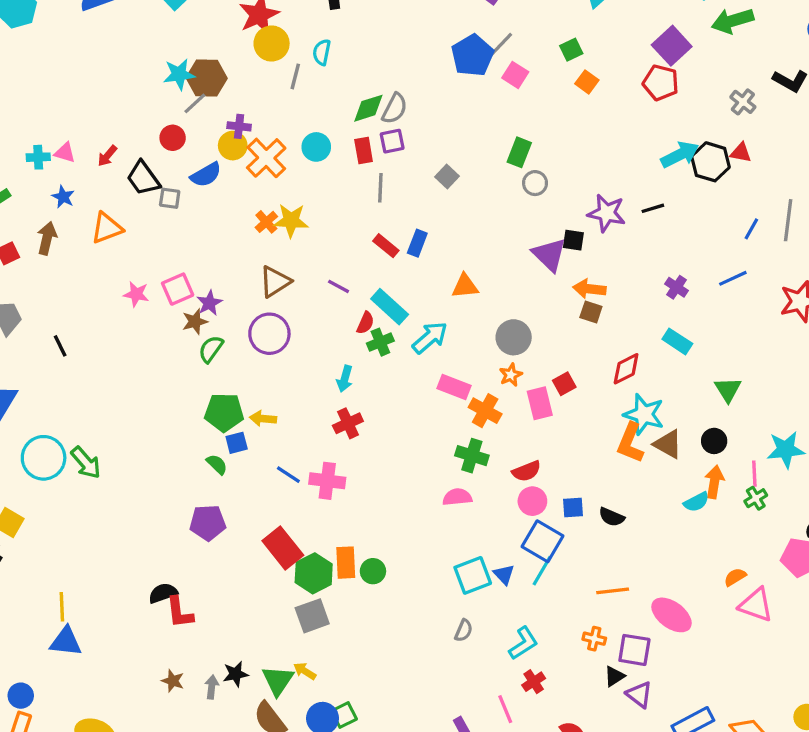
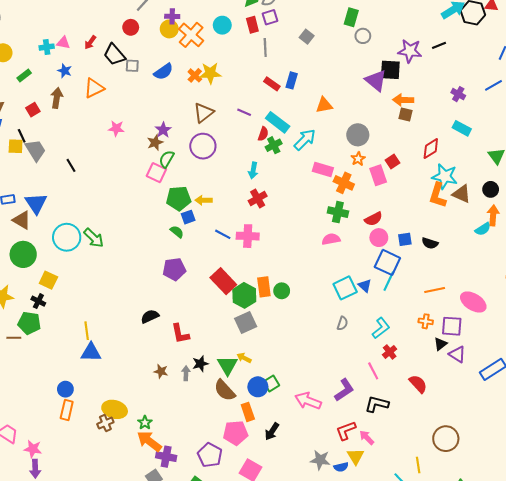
blue semicircle: (206, 175) -> (163, 72), moved
black square: (573, 240) -> (390, 70), size x1.5
pink square: (178, 289) -> (156, 173), moved, turned -36
red L-shape: (180, 612) -> (180, 334), moved

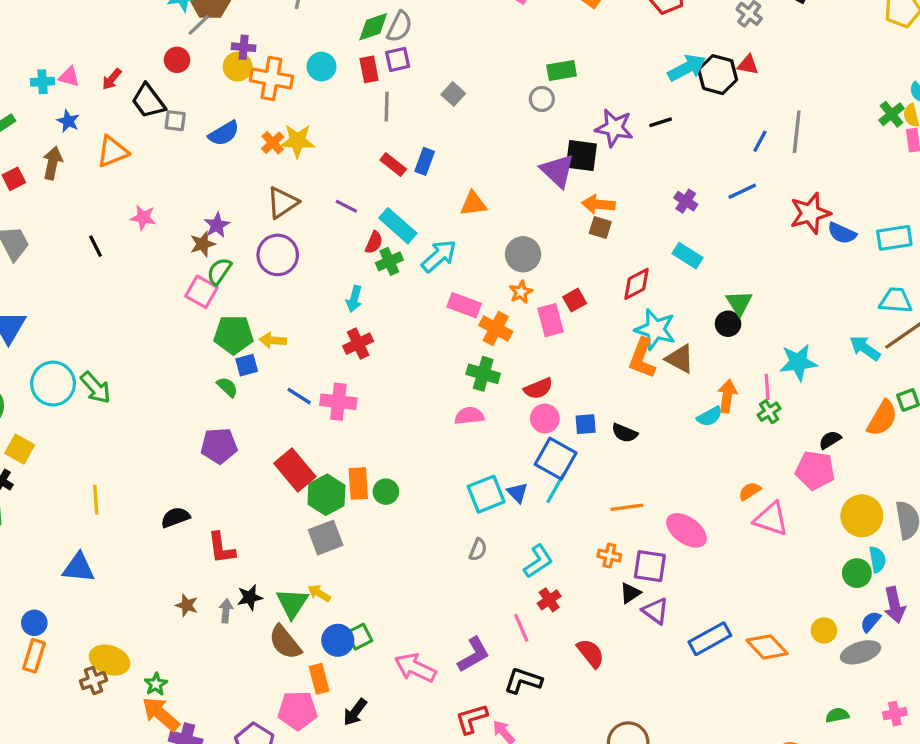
green rectangle: (351, 17) -> (562, 71), moved, turned 60
orange cross: (191, 35) -> (271, 78), turned -35
black line: (71, 165) -> (96, 246), moved
black circle: (491, 189) -> (728, 324), moved
yellow line: (87, 331) -> (96, 500), moved

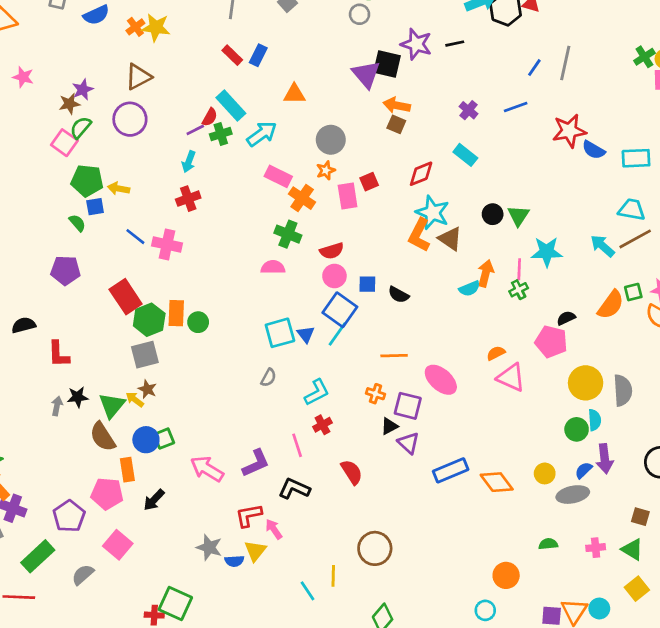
purple line: (346, 206) -> (195, 130), moved, turned -60
green triangle: (739, 303) -> (518, 216), moved
brown star: (187, 605) -> (147, 389), moved

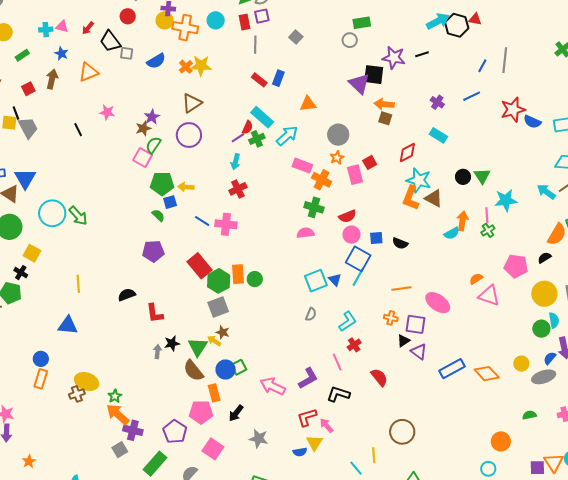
black semicircle: (566, 318) -> (544, 258), moved
gray star: (209, 547) -> (259, 439), moved

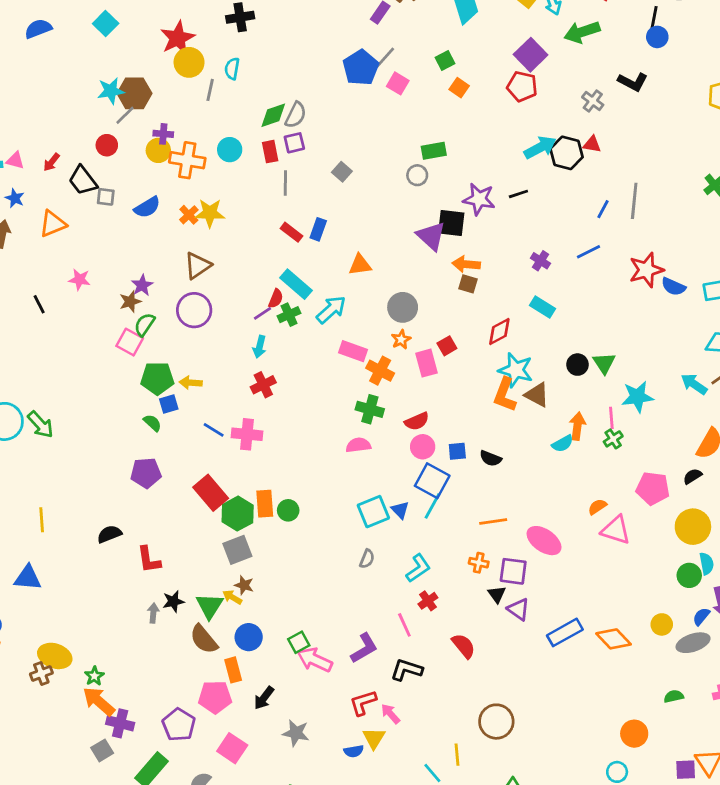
black triangle: (403, 341) -> (497, 594), turned -32
green square: (239, 367) -> (299, 642), moved

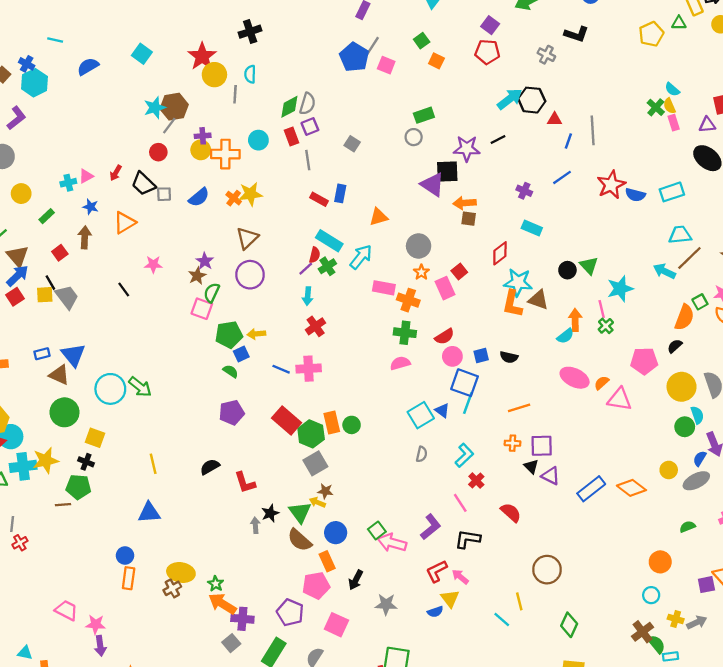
purple square: (531, 55) -> (490, 25), size x0.7
red triangle: (592, 144) -> (555, 119), moved
pink triangle: (15, 160) -> (86, 176), turned -35
pink ellipse: (544, 541) -> (575, 378), moved

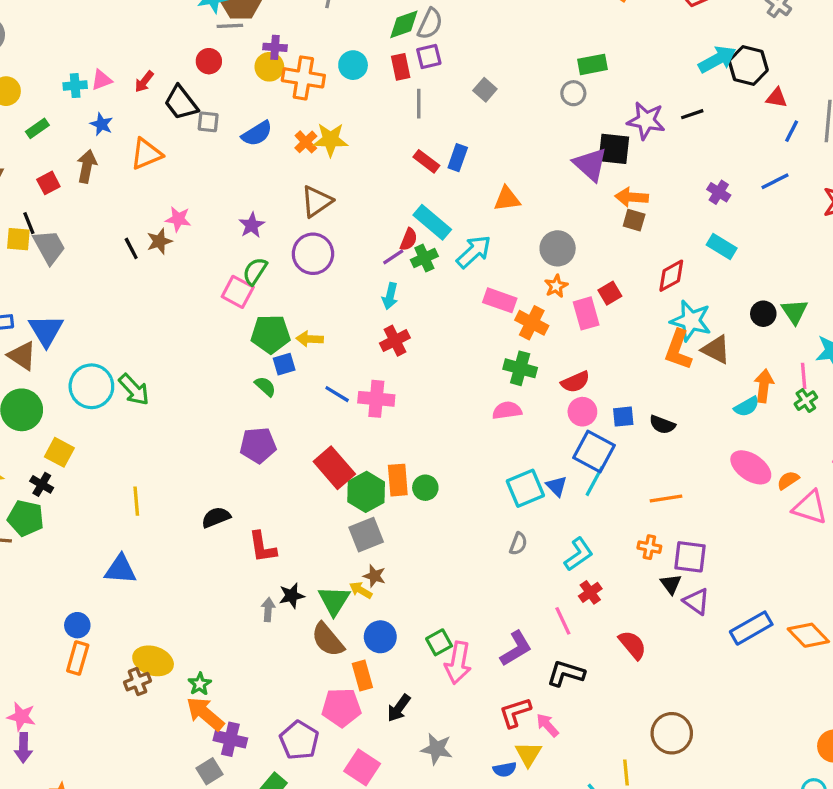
gray line: (169, 126) -> (230, 26), turned 42
brown star: (197, 276) -> (159, 241), moved
pink arrow: (392, 543) -> (458, 663), turned -104

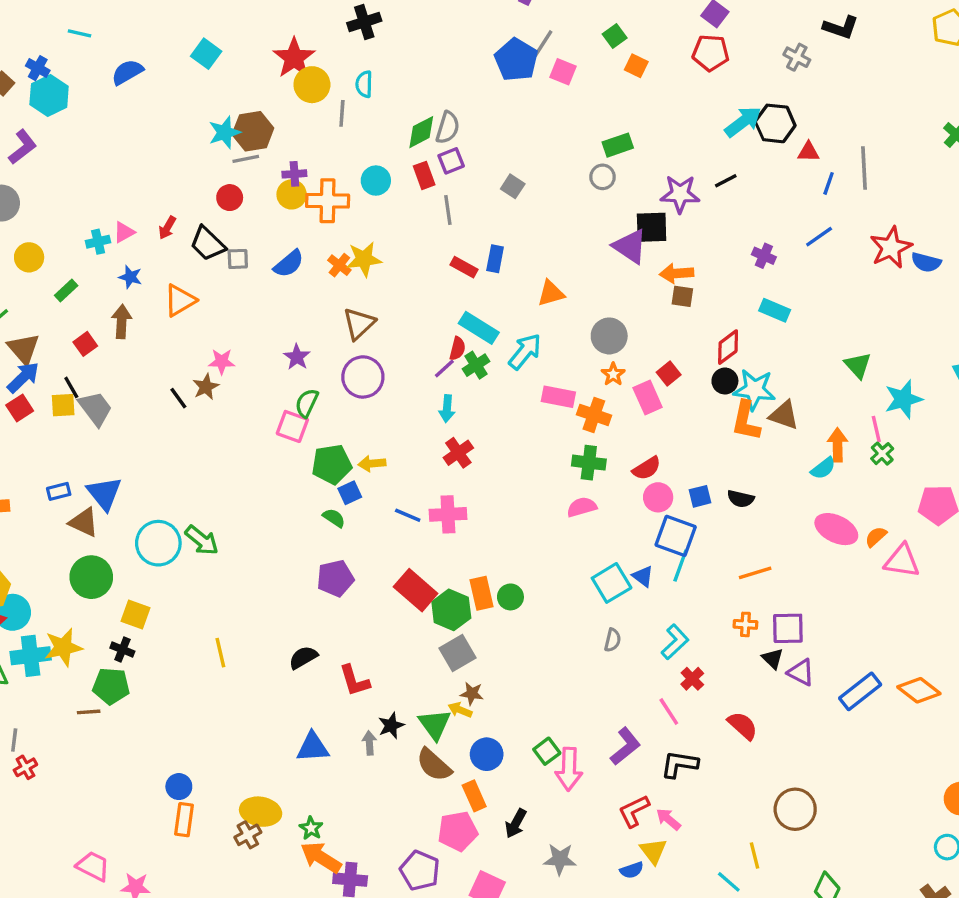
black circle: (763, 314) -> (725, 381), moved
blue triangle: (120, 569) -> (313, 747), moved

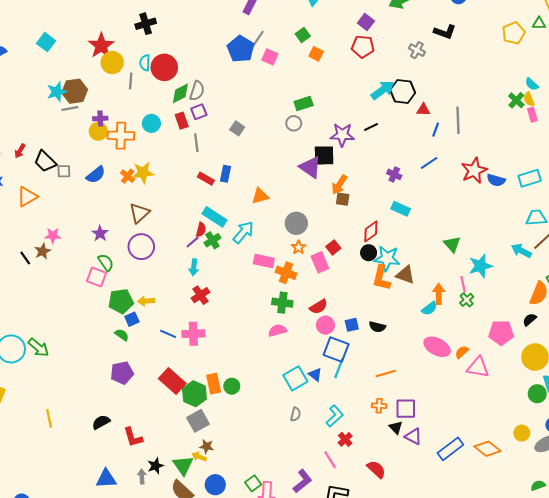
red circle: (230, 198) -> (164, 67), moved, size x1.6
orange arrow: (677, 273) -> (339, 185), turned -54
green semicircle: (307, 403) -> (106, 262), turned 120

